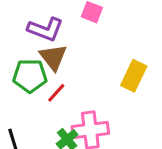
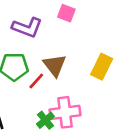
brown triangle: (53, 57) -> (55, 65), moved

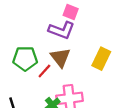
purple L-shape: (27, 27) -> (61, 30), moved

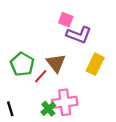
purple L-shape: (61, 30) -> (79, 35), moved
green pentagon: (25, 59) -> (22, 64), turned 30

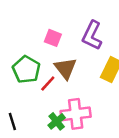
pink square: (66, 20) -> (53, 38), moved
purple L-shape: (79, 35) -> (92, 35), turned 95

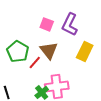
pink square: (53, 38) -> (47, 24), moved

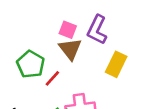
brown triangle: (49, 50) -> (70, 49), moved

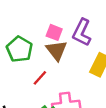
green pentagon: (31, 64) -> (19, 49), moved

